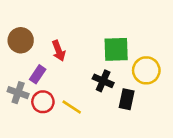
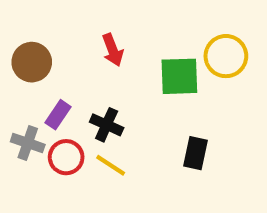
red arrow: (59, 51) -> (113, 50), moved
yellow circle: (146, 70) -> (226, 56), moved
black cross: (103, 81) -> (107, 125), moved

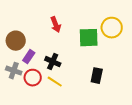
brown circle: (32, 62) -> (16, 41), moved

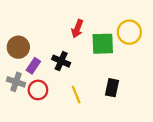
red arrow: (56, 25) -> (77, 29), moved, turned 42
black cross: (53, 62) -> (61, 61), moved
yellow line: (55, 82) -> (76, 95), moved, turned 35

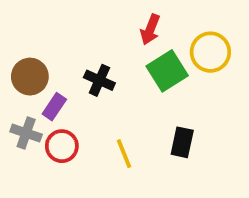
red arrow: (77, 29) -> (150, 30), moved
green square: (103, 44) -> (167, 71), turned -30
black cross: (61, 61) -> (99, 80), moved

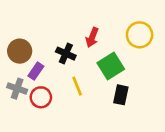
red arrow: (150, 30) -> (92, 37), moved
green square: (167, 71) -> (111, 66), moved
yellow line: (124, 154) -> (77, 86), moved

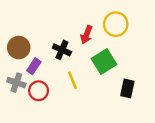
yellow circle: (140, 35) -> (116, 24), moved
black rectangle: (121, 95) -> (127, 88), moved

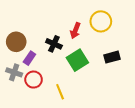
green square: (104, 62) -> (77, 60), moved
yellow line: (72, 80) -> (60, 92), moved
black rectangle: (127, 88) -> (112, 57), moved, turned 63

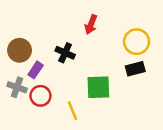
yellow circle: (101, 21) -> (137, 42), moved
red arrow: (75, 31) -> (91, 24), moved
green square: (77, 60) -> (98, 87), moved, turned 30

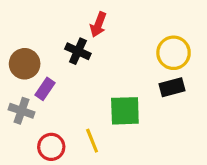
red arrow: (91, 24) -> (98, 25), moved
black cross: (65, 53) -> (78, 51), moved
red circle: (40, 96) -> (51, 147), moved

